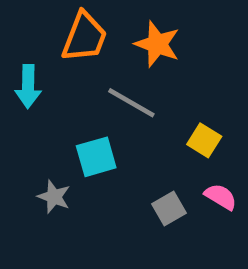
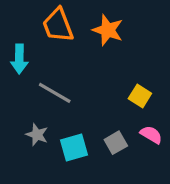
orange trapezoid: (84, 37) -> (58, 25), turned 138
gray line: (131, 103) -> (55, 93), moved
cyan square: (96, 157) -> (74, 148), moved

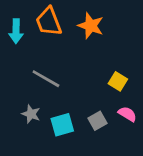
cyan arrow: (19, 59) -> (16, 31), moved

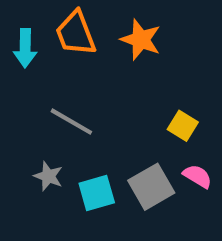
gray square: (98, 121) -> (151, 187), size x1.5

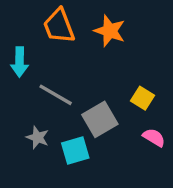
cyan arrow: (25, 48) -> (20, 62), moved
gray square: (151, 187) -> (100, 119), moved

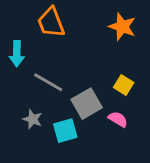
orange star: (110, 31) -> (122, 27), moved
pink semicircle: (154, 137) -> (118, 119), moved

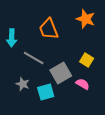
orange trapezoid: (51, 22) -> (49, 29), moved

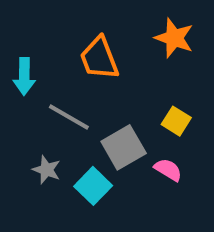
cyan square: (46, 92) -> (93, 186), turned -30

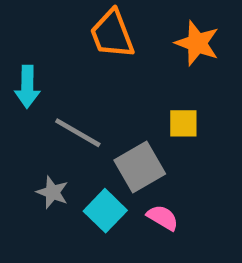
orange trapezoid: (99, 58) -> (112, 34), moved
yellow square: (176, 121) -> (183, 123), moved, turned -32
pink semicircle: (168, 170) -> (163, 218), moved

